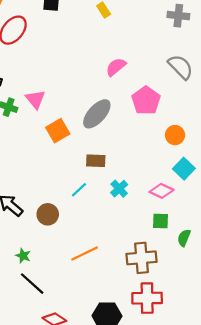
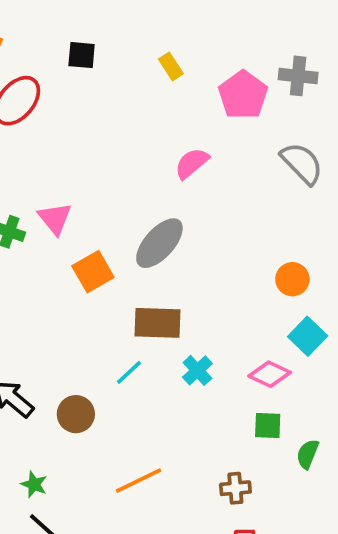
pink pentagon: (146, 100) -> (243, 95), moved
brown rectangle: (96, 161) -> (158, 323), size x1.4
brown cross: (142, 258) -> (235, 488), size x0.6

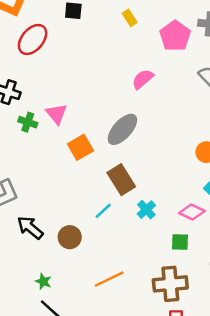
brown rectangle: (158, 323) -> (121, 180), turned 56
green square: (268, 426) -> (180, 242), moved
brown cross: (235, 488) -> (170, 284), size x1.8

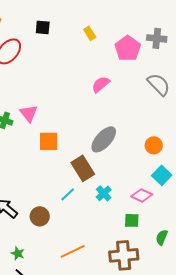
gray ellipse: (122, 129) -> (104, 139), moved
orange square: (80, 147) -> (49, 141), turned 30

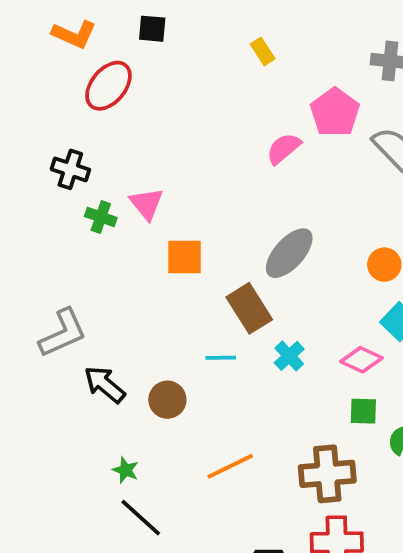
black square: (43, 27) -> (152, 29), moved
pink pentagon: (128, 48) -> (335, 112), moved
cyan line: (68, 194) -> (221, 358), turned 42
green square: (132, 220) -> (363, 411), moved

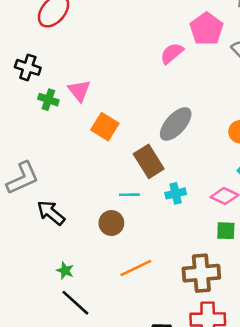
orange square: (185, 257) -> (105, 127), turned 32
cyan cross: (289, 356) -> (176, 193), turned 30
brown circle: (167, 400) -> (111, 223), moved

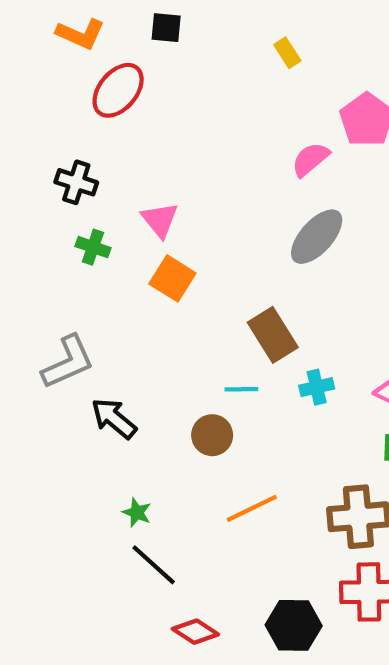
green cross: (48, 100) -> (93, 247), moved
gray ellipse: (176, 124) -> (317, 237), moved
orange square: (105, 127) -> (172, 278), moved

